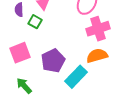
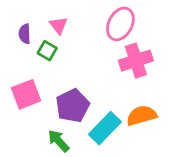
orange semicircle: (97, 56) -> (142, 115), moved
green arrow: (24, 86) -> (58, 141), moved

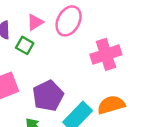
pink ellipse: (120, 24) -> (69, 21), moved
pink triangle: (58, 25) -> (35, 22), turned 36

